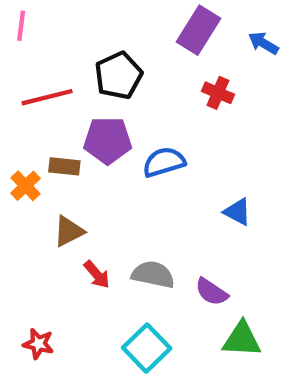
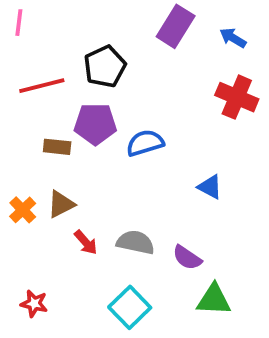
red cross: (218, 93) -> (237, 97), moved, size x1.5
orange cross: (25, 186) -> (23, 210), moved

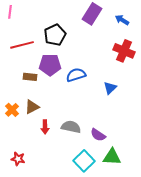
blue triangle: (210, 187) -> (110, 88), moved, turned 48
red arrow: (86, 242) -> (45, 127), turned 40
cyan square: (130, 307) -> (84, 161), moved

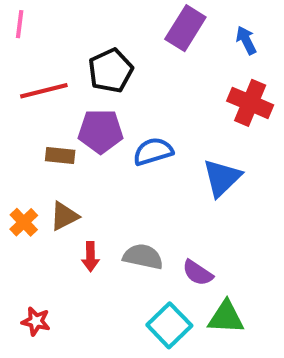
blue arrow: (122, 20) -> (246, 40), turned 32
blue triangle: (110, 88) -> (222, 178), size x1.5

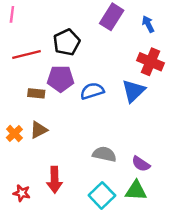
blue triangle: (222, 178) -> (134, 91), moved
red arrow: (90, 257) -> (55, 180), moved, size x1.5
gray semicircle: (143, 257) -> (104, 154), moved
purple semicircle: (198, 273) -> (141, 164), moved

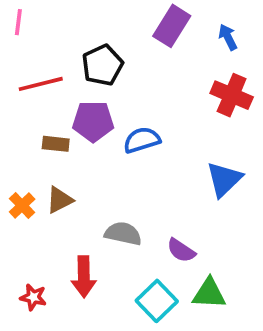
blue triangle: (134, 91) -> (224, 179), moved
gray semicircle: (104, 154) -> (123, 234), moved
purple semicircle: (141, 164) -> (181, 250), moved

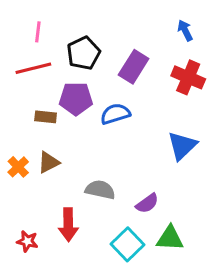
pink line: (18, 22) -> (38, 32), moved
purple rectangle: (172, 26) -> (134, 67), moved
purple semicircle: (181, 250) -> (147, 203), turned -70

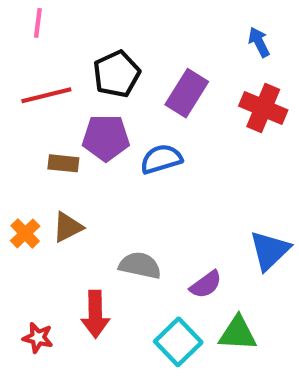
pink line: (38, 32) -> (38, 23), moved
blue triangle: (182, 146) -> (270, 250), moved

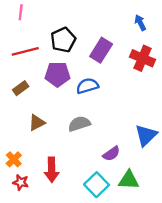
brown rectangle: (63, 163) -> (21, 88), moved, turned -42
orange cross: (25, 233) -> (14, 159), moved
gray semicircle: (140, 265) -> (79, 124), moved, turned -30

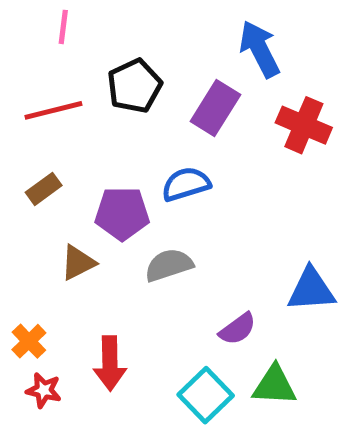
pink line: (21, 12) -> (63, 27), moved
blue arrow: (140, 23) -> (260, 49), moved, size x1.6
purple pentagon: (57, 74) -> (122, 214), moved
blue triangle: (146, 135) -> (311, 290), turned 40

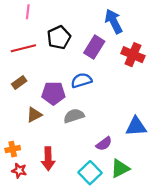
orange cross: (29, 341) -> (13, 149), turned 32
green triangle: (274, 385) -> (120, 168), turned -30

